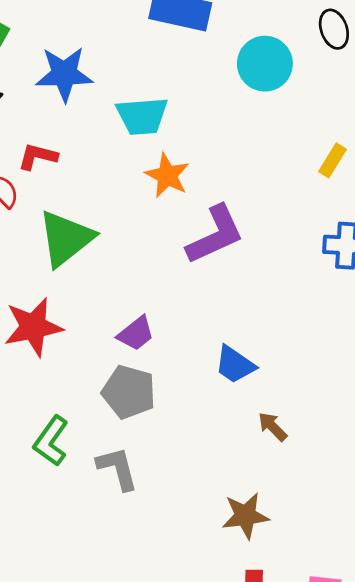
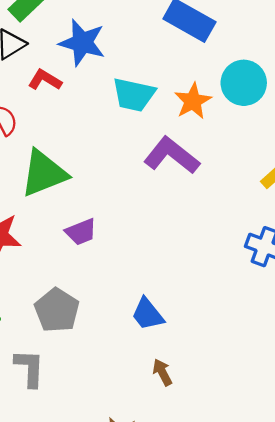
red L-shape: (38, 156) -> (45, 80), moved
orange star: (167, 176) -> (193, 101), moved
purple L-shape: (215, 235) -> (172, 155), moved, turned -134
purple trapezoid: (136, 334) -> (81, 232), moved

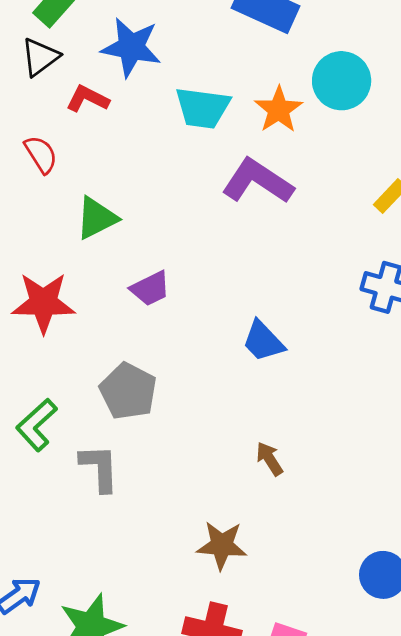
green triangle: (44, 173) -> (97, 218), size x0.7
blue trapezoid: (148, 314) -> (263, 341), moved

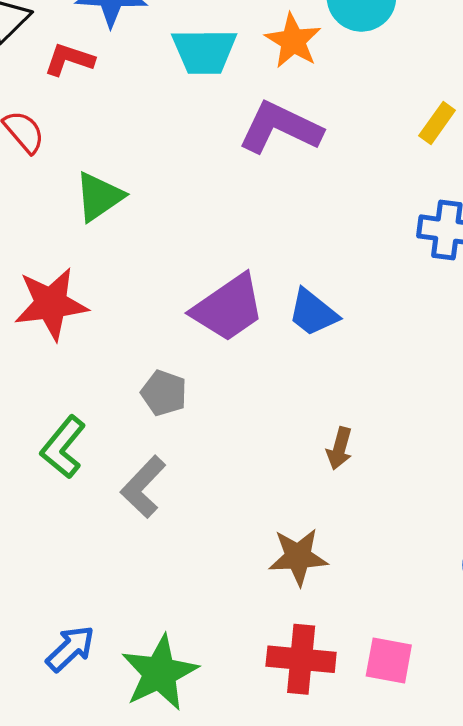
purple trapezoid: (150, 289) -> (228, 308), moved, size x1.6
gray pentagon: (128, 391) -> (164, 393), size x0.7
brown arrow: (269, 459) -> (339, 448), turned -124
gray L-shape: (99, 468) -> (143, 487), turned -126

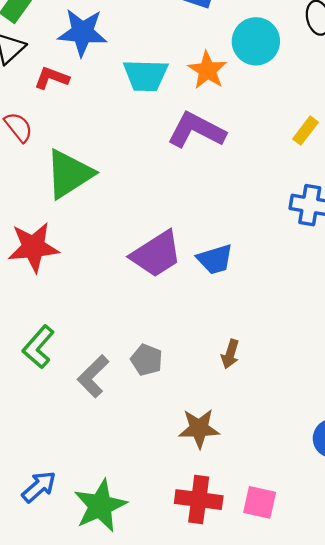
green triangle: (99, 197) -> (69, 174), size x1.4
blue trapezoid: (313, 313) -> (215, 259), turned -57
gray pentagon: (164, 393) -> (147, 360), moved

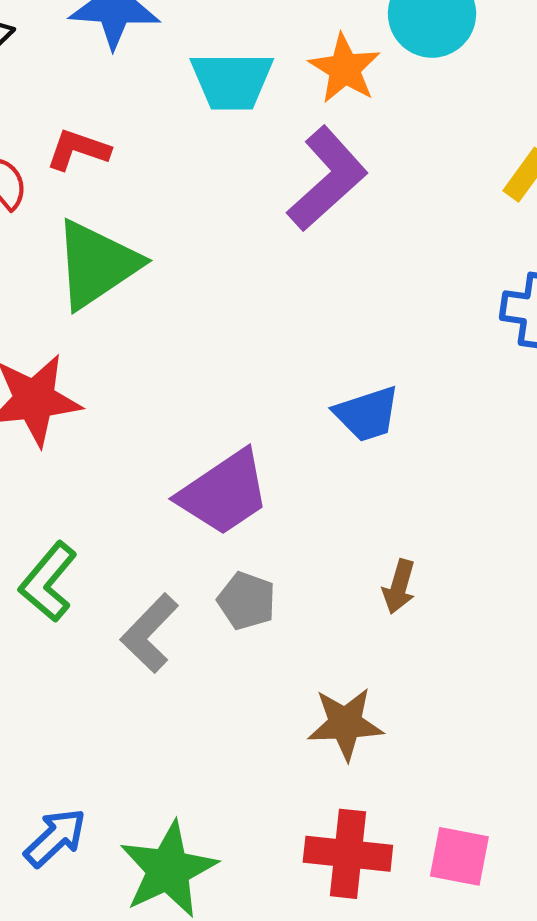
red L-shape: (52, 78) -> (78, 150), moved
purple L-shape: (196, 130) -> (327, 179), turned 112
purple trapezoid: (156, 254) -> (224, 493), moved

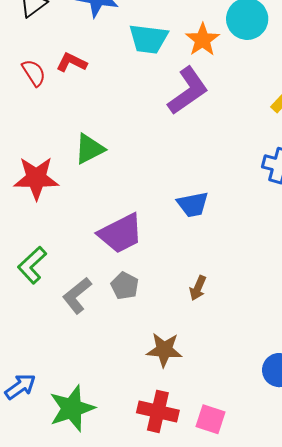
green triangle: (97, 264) -> (89, 149), moved, size x0.7

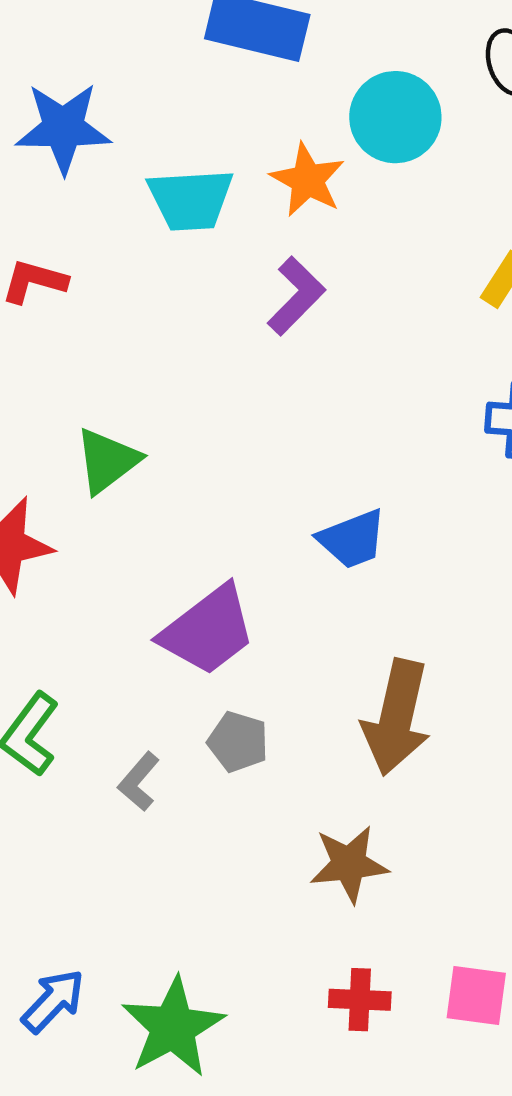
purple L-shape: (188, 91) -> (296, 296), size x0.7
brown arrow: (198, 288) -> (396, 717), size x2.0
gray L-shape: (77, 295) -> (139, 782), size x0.7
red cross: (158, 411) -> (360, 1000), size x0.7

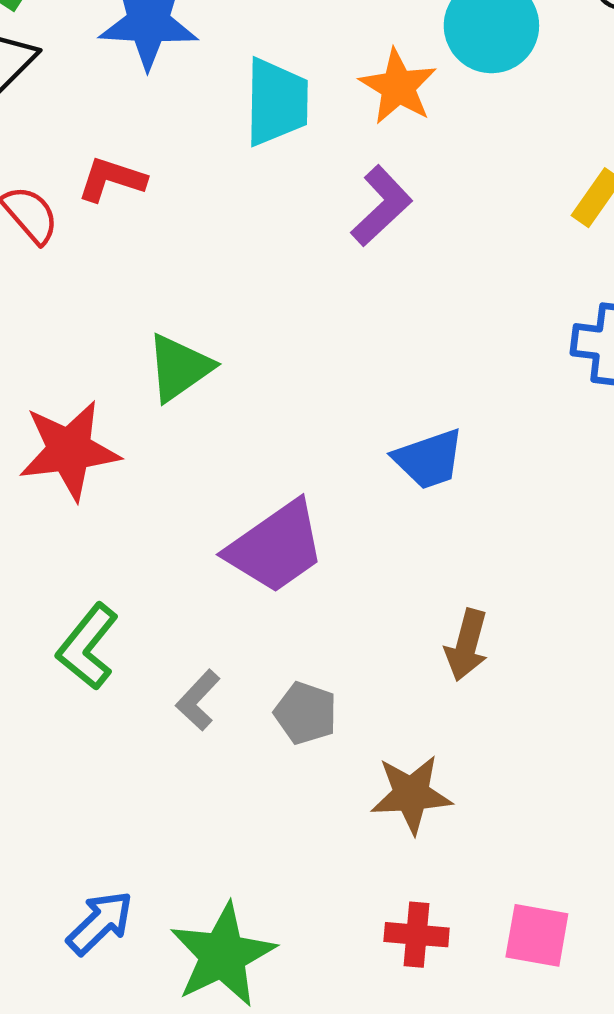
cyan trapezoid: (191, 200) -> (277, 102), turned -88
brown arrow: (396, 717) -> (467, 645), size x0.6
gray pentagon: (238, 742) -> (306, 713), moved

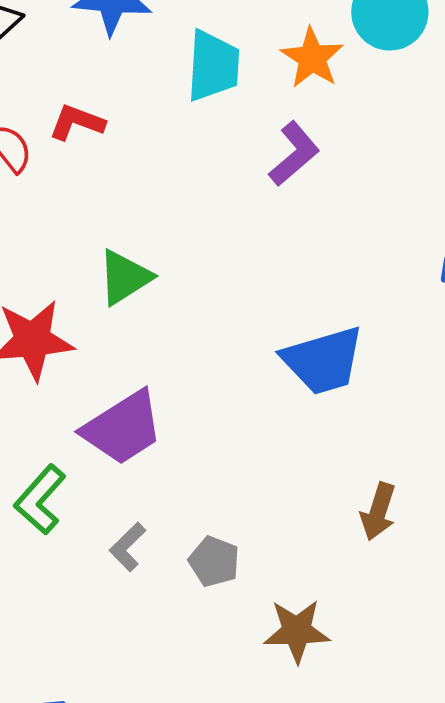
blue trapezoid: (429, 459) -> (323, 361), size x1.4
purple trapezoid: (276, 547) -> (123, 428), moved
brown arrow: (467, 645) -> (378, 512), moved

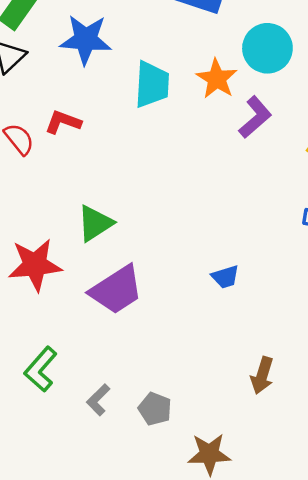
purple L-shape: (294, 154) -> (255, 117), moved
blue trapezoid: (323, 361) -> (225, 277), size x0.5
purple trapezoid: (123, 428) -> (116, 290), moved

